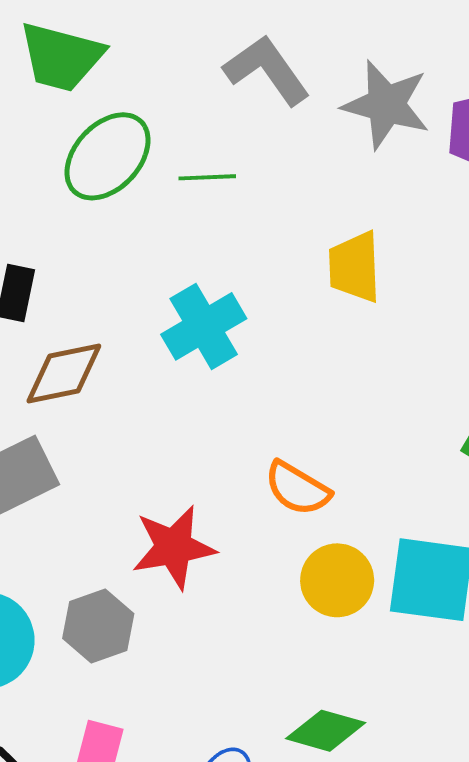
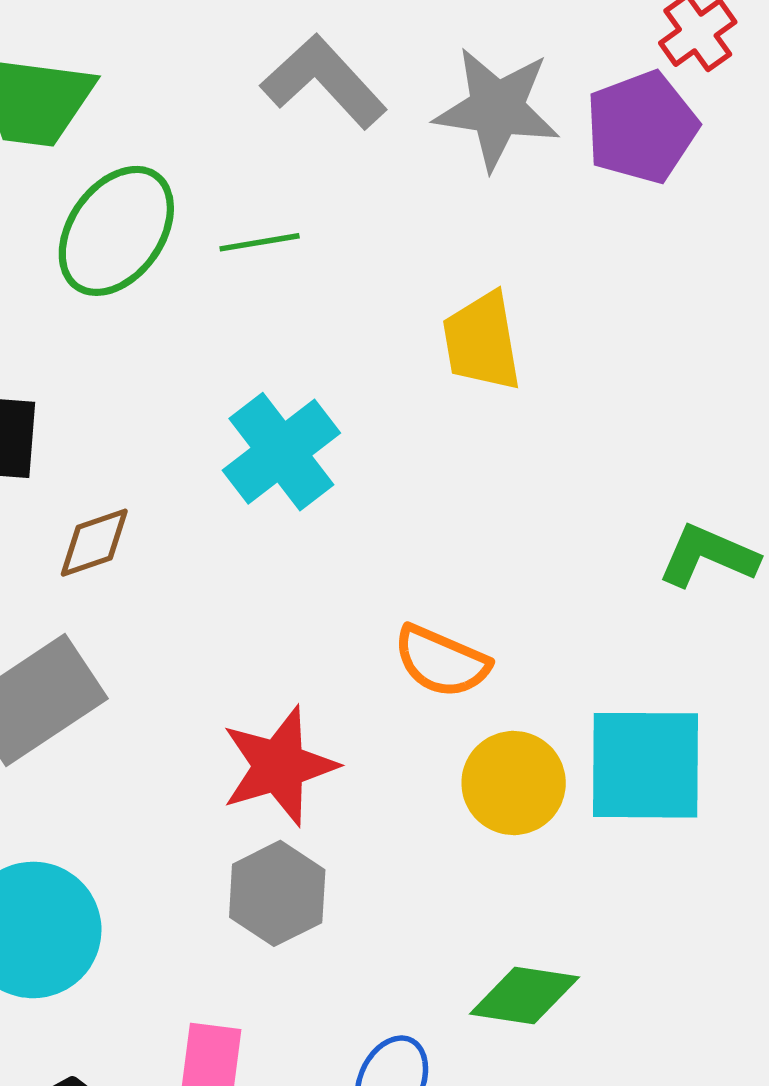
brown diamond: (64, 374) -> (94, 543), size x0.7
gray hexagon: (98, 626) -> (277, 893), moved

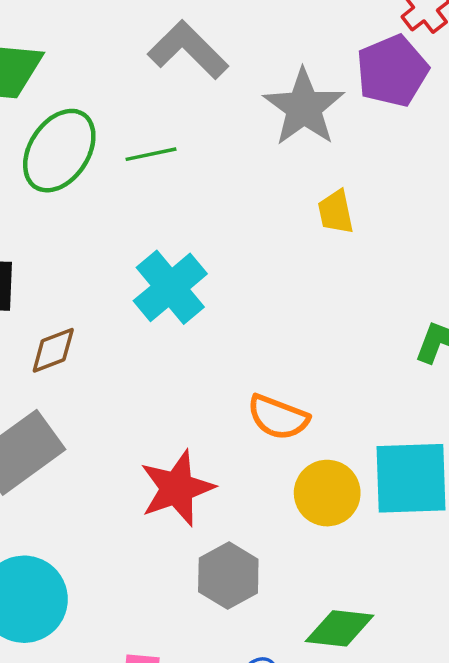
gray star: (497, 109) -> (304, 107), moved, turned 30
yellow trapezoid: (482, 341) -> (336, 212), moved, size x0.7
gray hexagon: (277, 893) -> (228, 575), moved

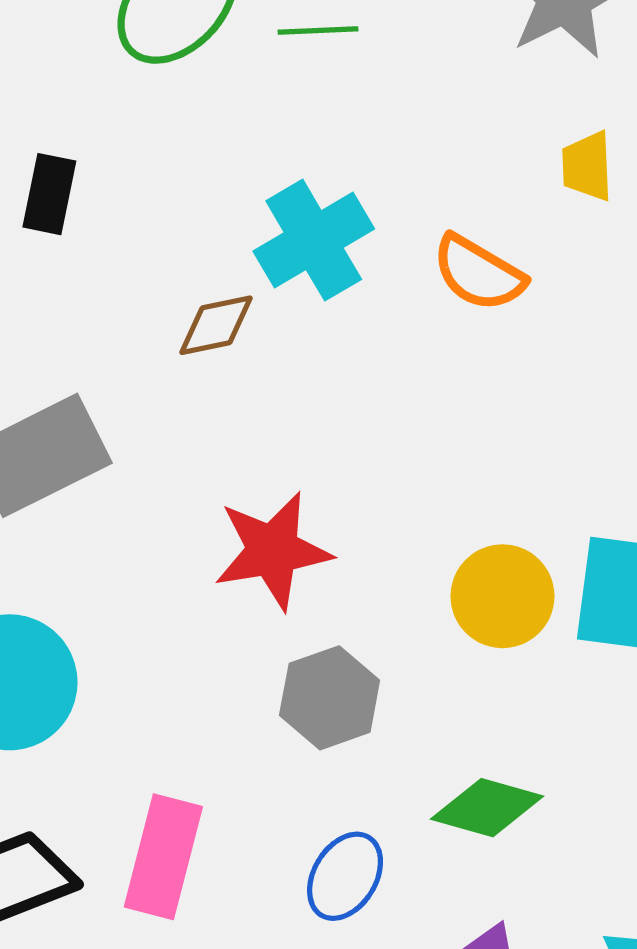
brown diamond: (53, 350) -> (216, 325), moved
orange semicircle: (278, 417) -> (479, 273), moved

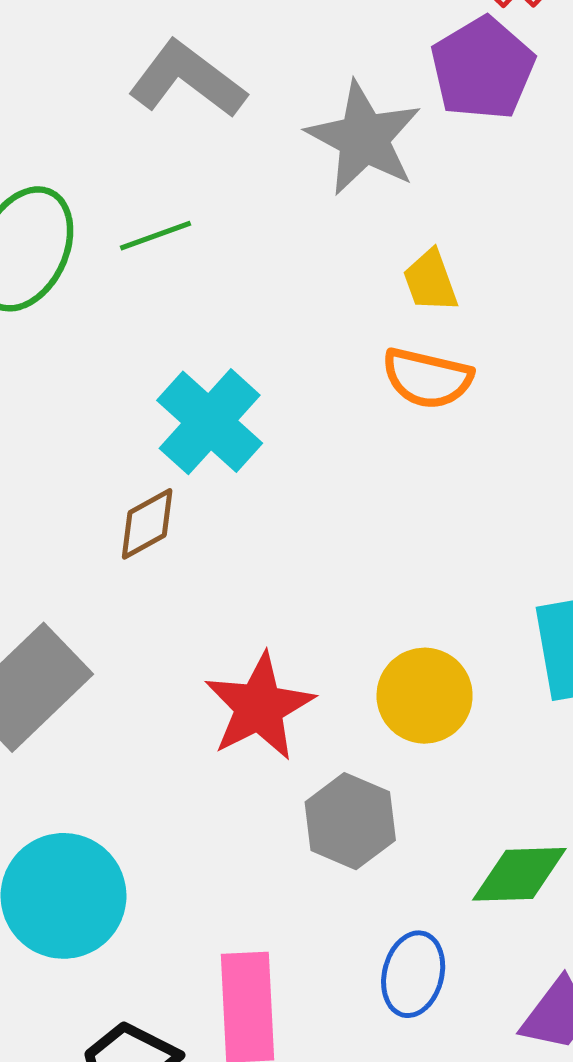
orange semicircle: (479, 273) -> (427, 378), moved
yellow circle: (502, 596) -> (425, 696), moved

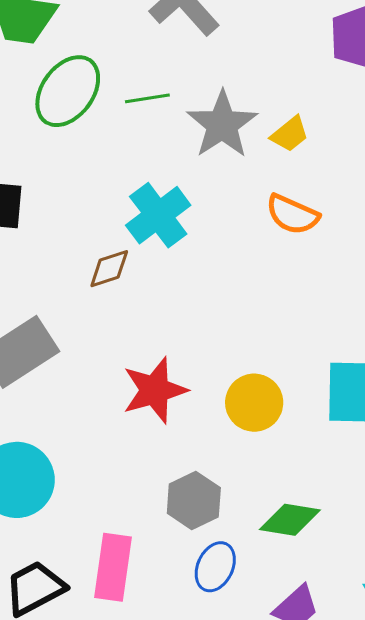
gray star: (364, 138) -> (222, 124), moved
yellow trapezoid: (430, 281) -> (290, 134), moved, turned -120
gray hexagon: (350, 821) -> (194, 501), moved

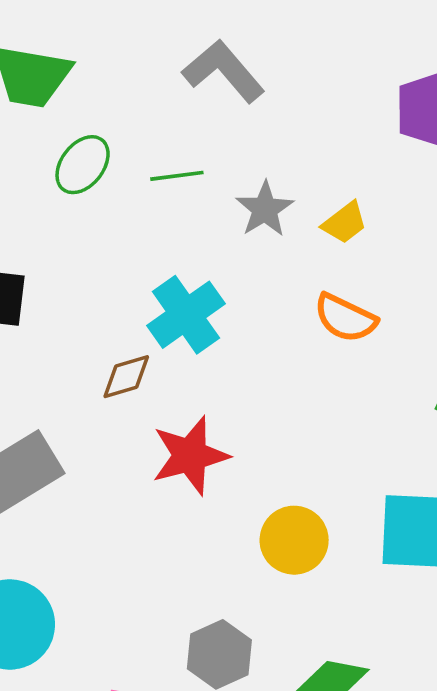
green ellipse: (68, 91) -> (83, 165), size x0.7
gray star: (222, 124) -> (265, 209), size x0.7
red star: (155, 390) -> (190, 456), moved

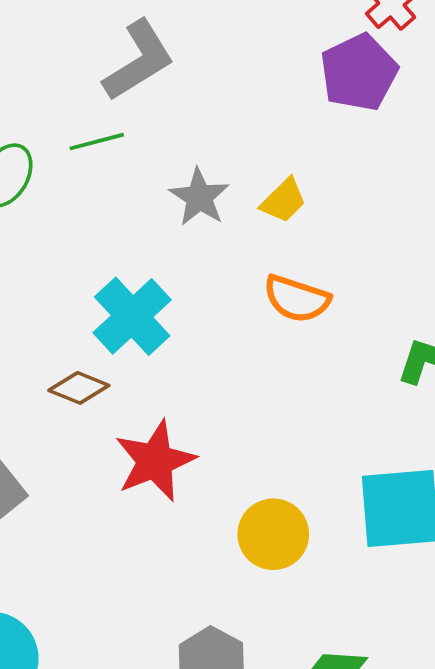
gray L-shape: (223, 71) -> (139, 61), turned 106
green line: (177, 176) -> (97, 142), moved
brown diamond: (126, 377) -> (79, 388), turned 46

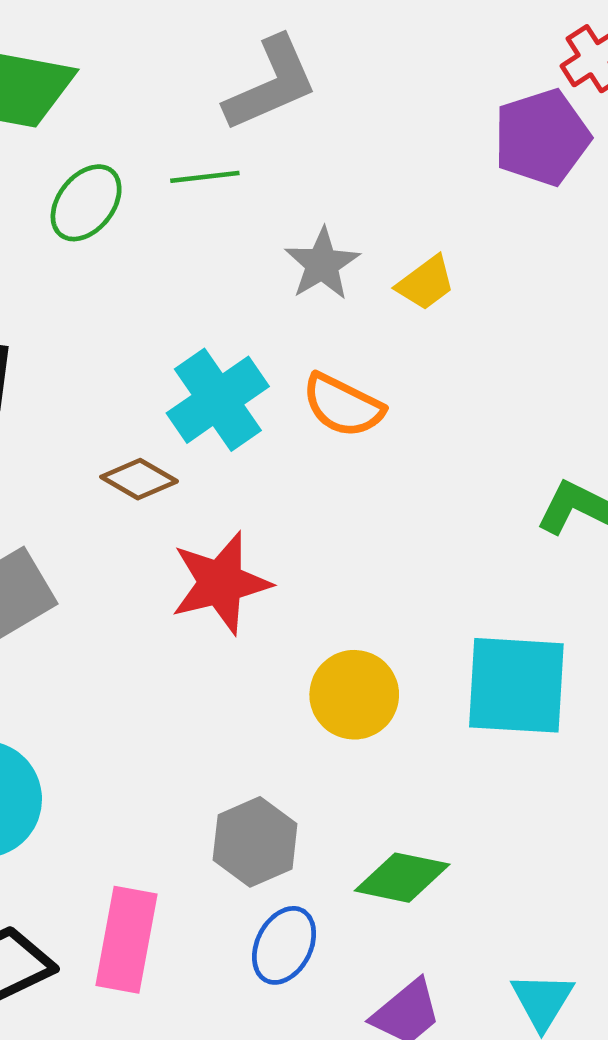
orange semicircle: (297, 299) -> (343, 405), moved

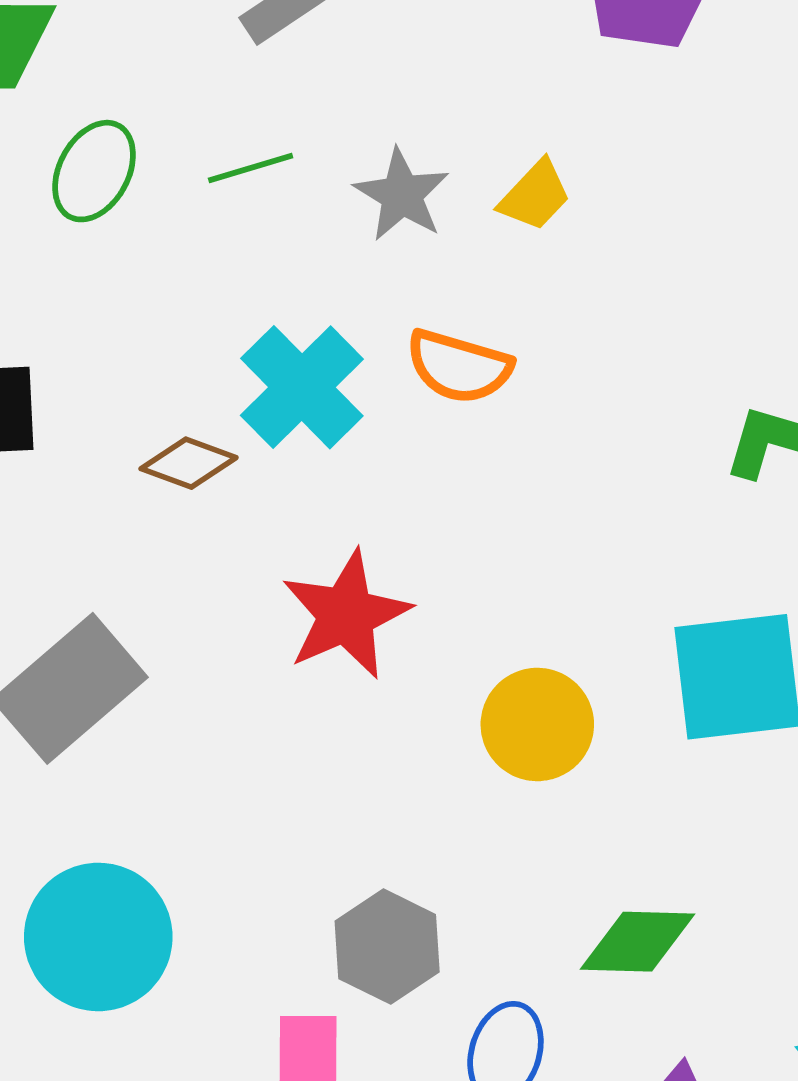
green line: (205, 177) -> (251, 168), moved
brown diamond: (139, 479) -> (189, 463), moved
gray hexagon: (255, 842) -> (387, 947), moved

